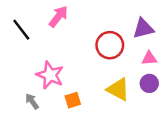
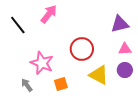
red circle: (110, 45) -> (82, 49), moved

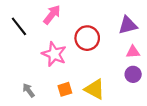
red circle: (82, 49) -> (87, 38), moved
pink star: (42, 63) -> (54, 54), moved
yellow triangle: (99, 75) -> (95, 89), moved

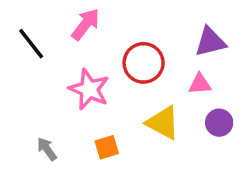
pink triangle: (133, 52) -> (200, 84), moved
yellow triangle: (95, 89) -> (163, 123), moved

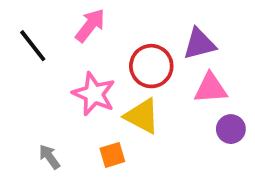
purple triangle: (210, 42) -> (199, 44), moved
pink triangle: (200, 84) -> (211, 88), size x1.4
yellow triangle: (163, 123) -> (142, 116), moved

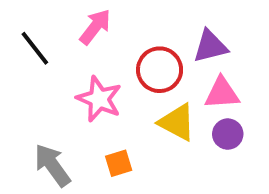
yellow triangle: (142, 116) -> (177, 122), moved
purple circle: (231, 129) -> (228, 134), moved
gray arrow: (49, 157) -> (52, 165), size x1.6

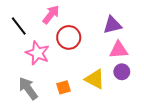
red circle: (160, 70) -> (69, 37), moved
pink star: (99, 99) -> (37, 53), moved
yellow triangle: (177, 122) -> (95, 79), moved

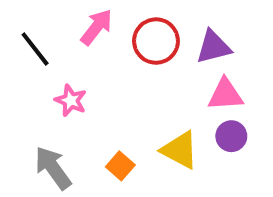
red circle: (69, 37) -> (156, 41), moved
pink star: (37, 53) -> (71, 100), size x0.7
orange square: (64, 87) -> (120, 166), turned -32

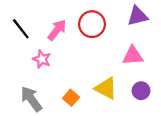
pink arrow: (97, 27) -> (57, 30), moved
purple triangle: (213, 47) -> (138, 16), moved
purple circle: (231, 136) -> (141, 91), moved

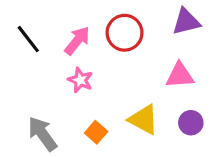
pink star: (42, 59) -> (80, 80), moved

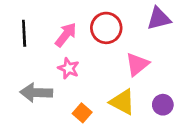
black line: (28, 39) -> (24, 33), turned 35
pink triangle: (180, 75) -> (137, 64), moved, turned -35
gray arrow: (42, 134) -> (36, 93), moved, turned -52

